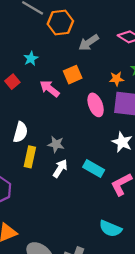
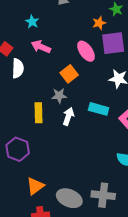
cyan star: (31, 59) -> (32, 22), moved
orange square: (73, 75) -> (69, 74), moved
white semicircle: (20, 132) -> (18, 68), moved

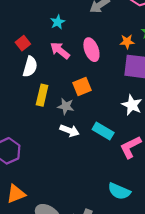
pink ellipse: (86, 51) -> (91, 50), moved
yellow rectangle: (38, 113) -> (42, 95), moved
white arrow: (68, 116) -> (70, 131), turned 78

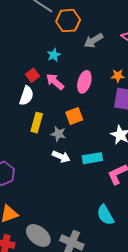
red square: (23, 43) -> (33, 75), moved
pink ellipse: (91, 50) -> (84, 82), turned 35
cyan rectangle: (103, 131) -> (92, 158), turned -42
cyan semicircle: (119, 191) -> (105, 215), turned 35

